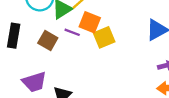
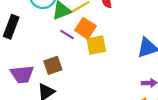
brown square: (48, 40) -> (53, 65), moved, turned 30

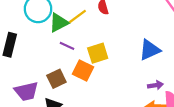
orange square: (85, 28) -> (83, 70), moved

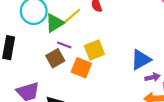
blue triangle: (150, 50) -> (141, 60), moved
brown square: (56, 79) -> (55, 58), moved

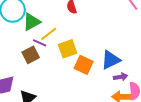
yellow line: (72, 16) -> (49, 34), moved
orange square: (81, 68) -> (84, 65), moved

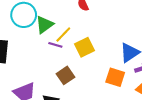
brown square: (31, 55) -> (66, 75), moved
orange square: (84, 65) -> (115, 77), moved

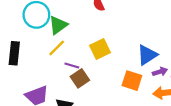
yellow line: (63, 35) -> (57, 48), moved
purple line: (55, 45) -> (72, 65), moved

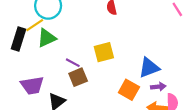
green triangle: (58, 25) -> (47, 38), moved
yellow line: (57, 48) -> (35, 25), moved

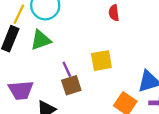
yellow line: (35, 25) -> (19, 14), moved, turned -36
purple line: (73, 63) -> (67, 69), turned 32

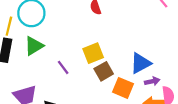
brown square: (71, 85) -> (104, 71), moved

